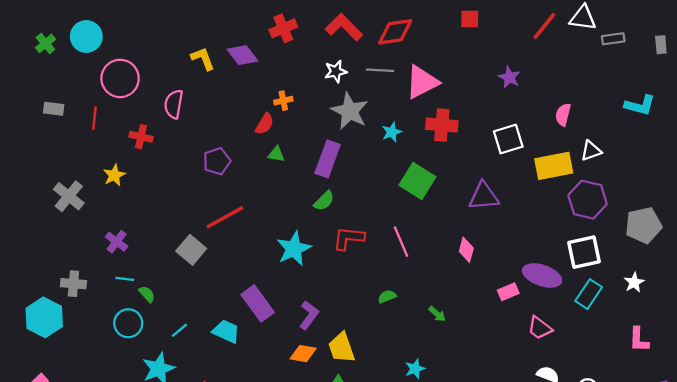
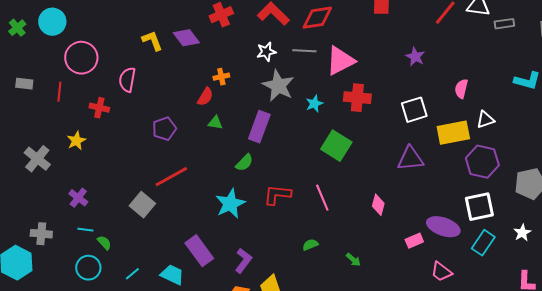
purple triangle: (484, 196) -> (410, 159), moved
green semicircle: (324, 201) -> (244, 163), moved

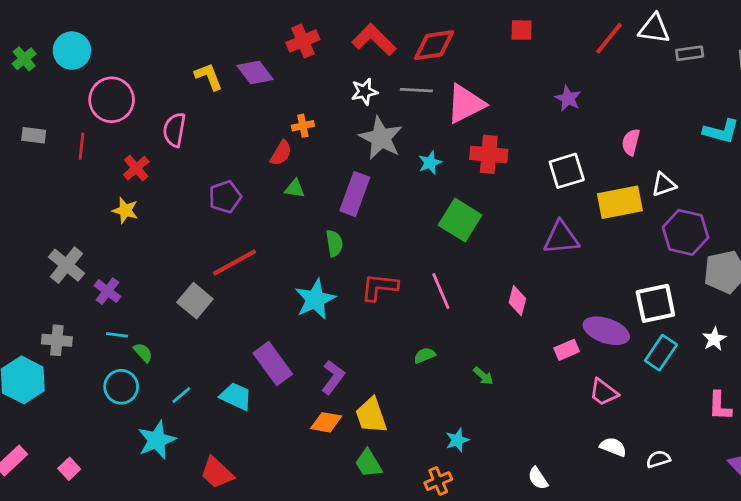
red cross: (99, 108) -> (136, 168), turned 36
yellow star: (76, 141) -> (125, 210), moved, turned -30
gray cross: (37, 159) -> (66, 265), moved
purple hexagon: (482, 162) -> (686, 232), moved
green semicircle: (244, 163) -> (334, 243), turned -54

